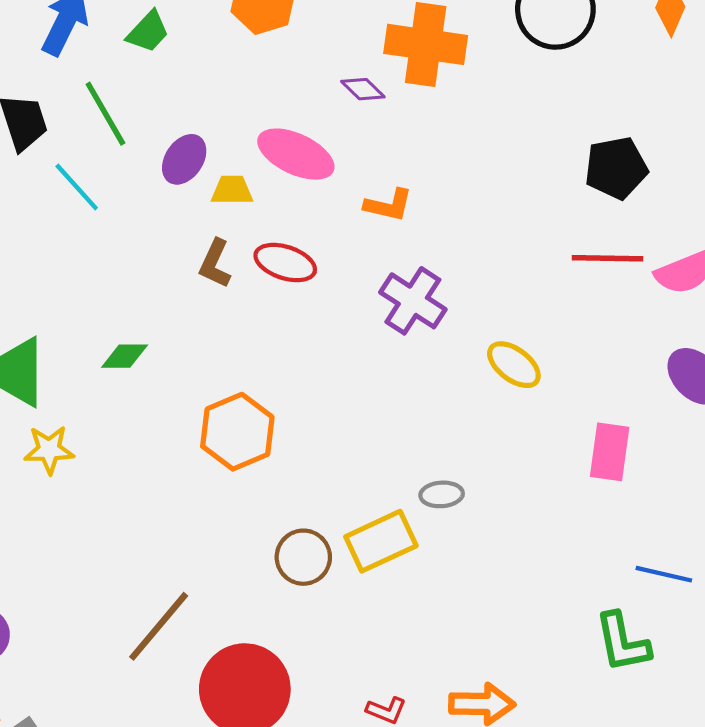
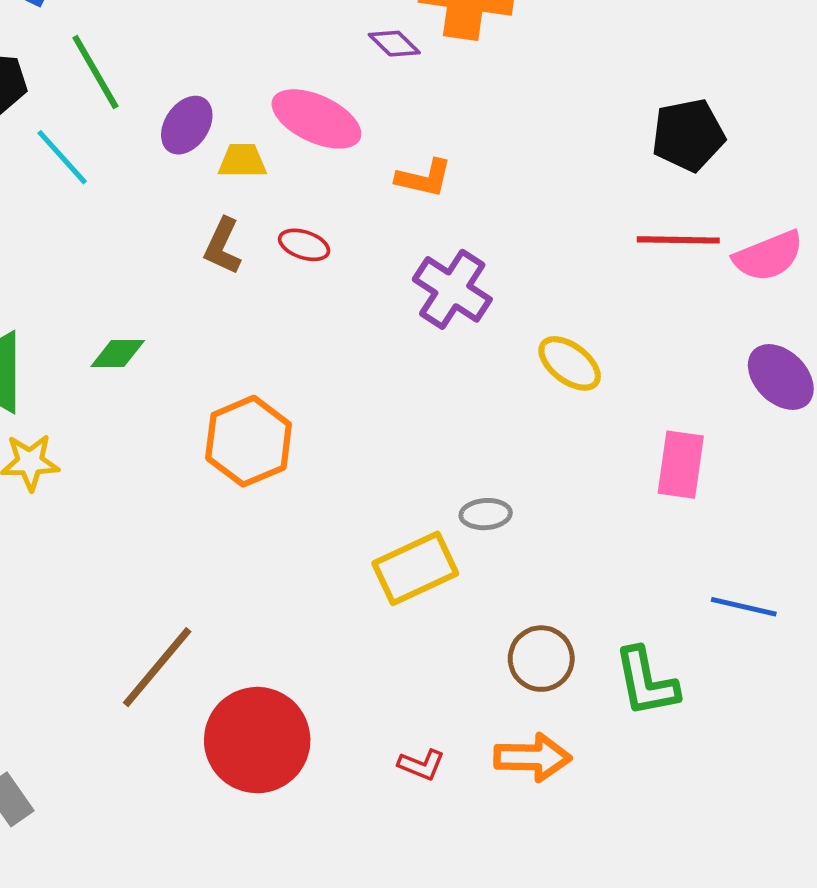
red ellipse: (285, 263) -> (304, 245), size x0.7
brown circle: (303, 557) -> (541, 659), moved
green L-shape: (622, 642) -> (646, 682), moved

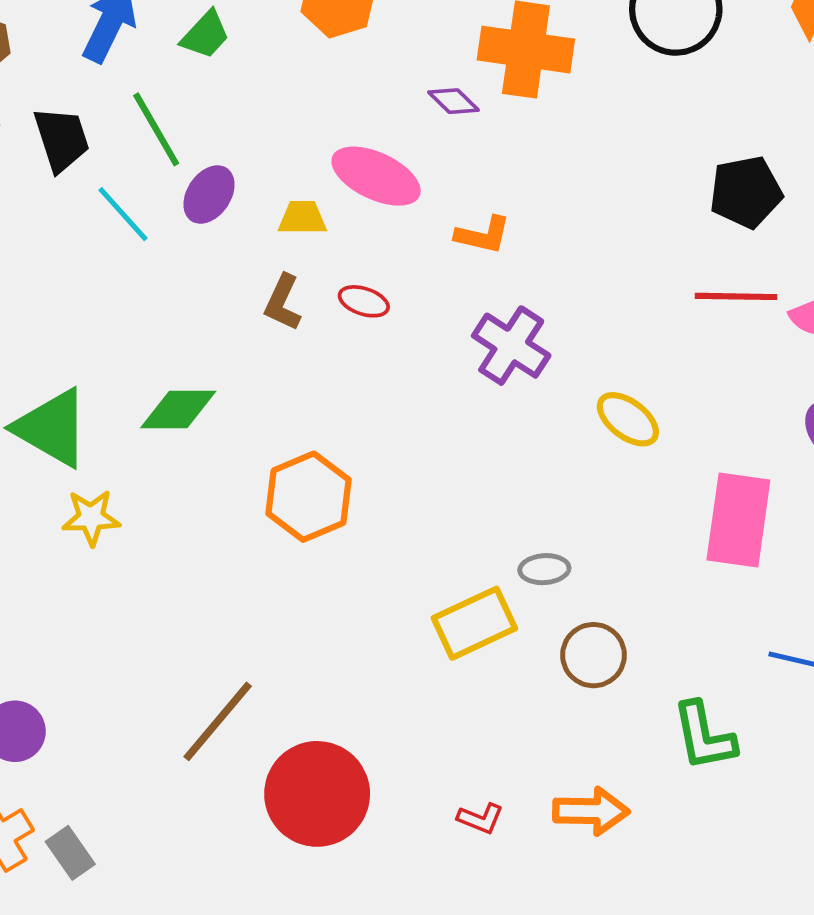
purple ellipse: (187, 125) -> (209, 194), moved
green diamond: (118, 354) -> (178, 409), size x1.4
pink rectangle: (681, 465) -> (738, 520), size x1.4
brown circle: (541, 659) -> (593, 655), moved

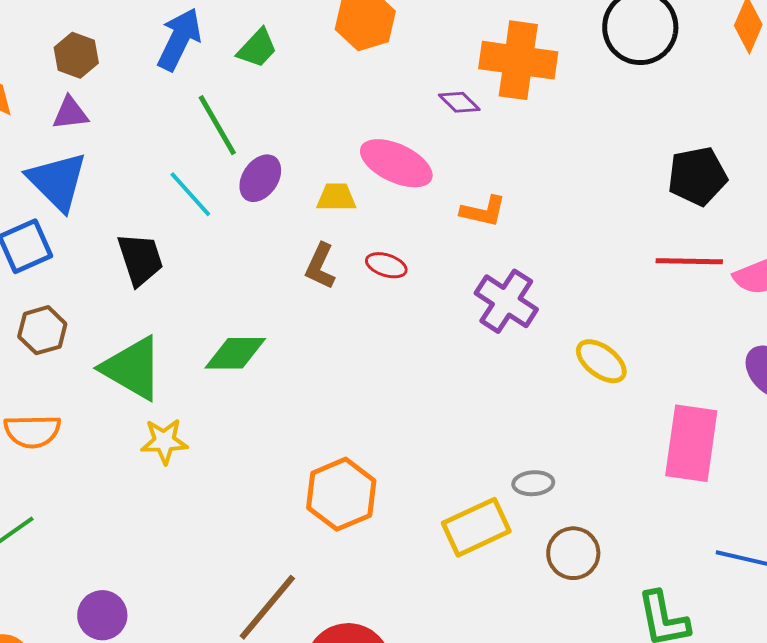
black trapezoid: (62, 139) -> (140, 259), moved
orange hexagon: (309, 497) -> (341, 494), moved

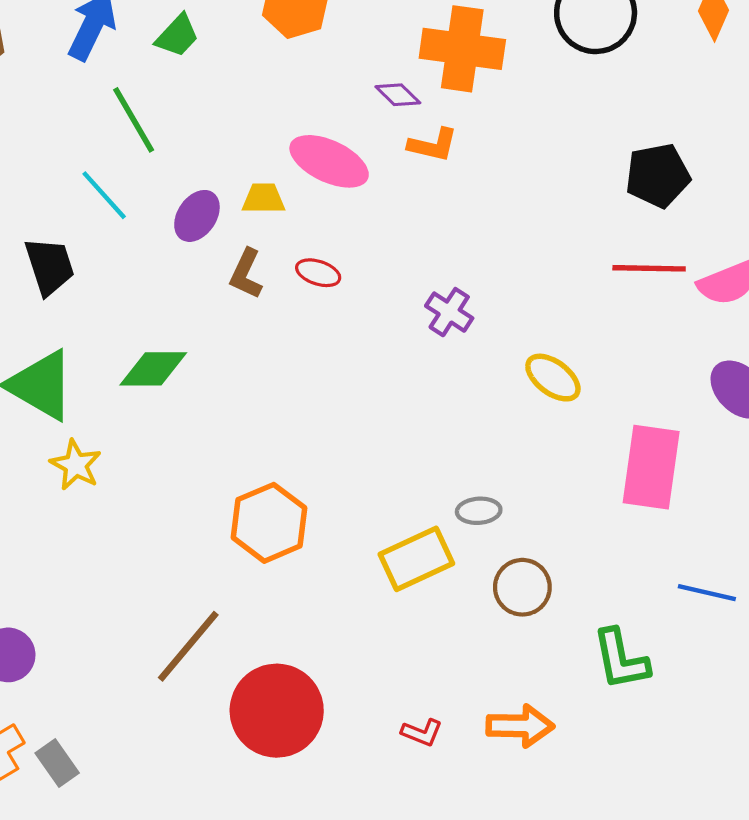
purple ellipse: (260, 178) -> (197, 216), moved
orange L-shape: (483, 211) -> (433, 145), moved
purple cross: (506, 301) -> (449, 312), size x0.7
yellow star: (164, 441) -> (76, 465), turned 30

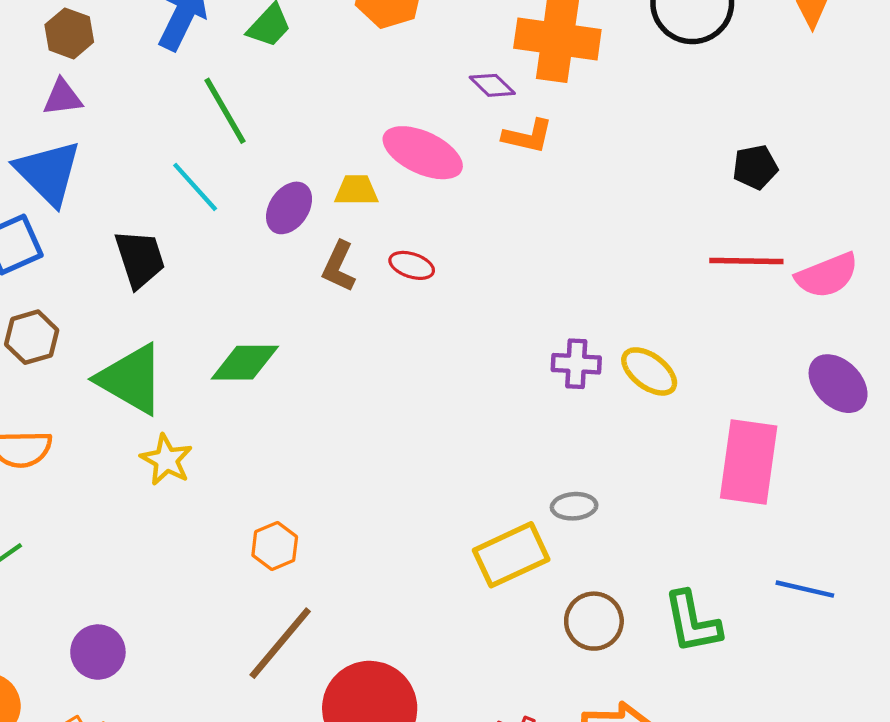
black pentagon: (658, 176) -> (755, 167), size x0.7
purple cross: (449, 312) -> (576, 364), moved, turned -30
orange hexagon: (269, 523) -> (275, 546), moved, size x0.6
brown circle: (522, 587) -> (594, 621), moved
green L-shape: (621, 659) -> (692, 622), moved

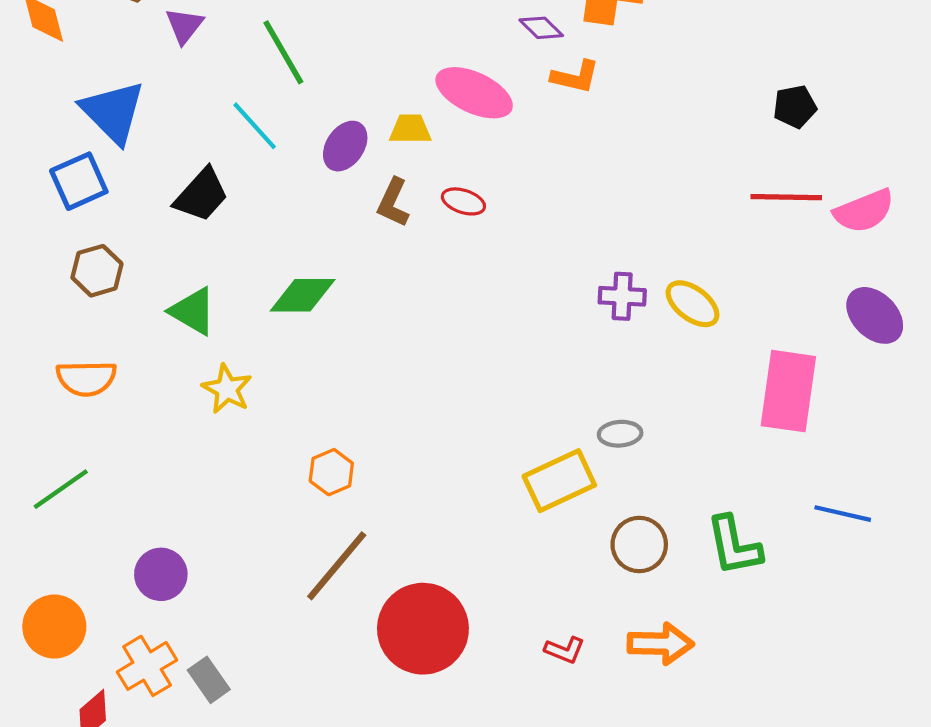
purple triangle: (63, 97) -> (184, 26), moved, turned -45
black trapezoid: (140, 259) -> (201, 195), turned 60
green triangle: (131, 379) -> (193, 311), size x0.7

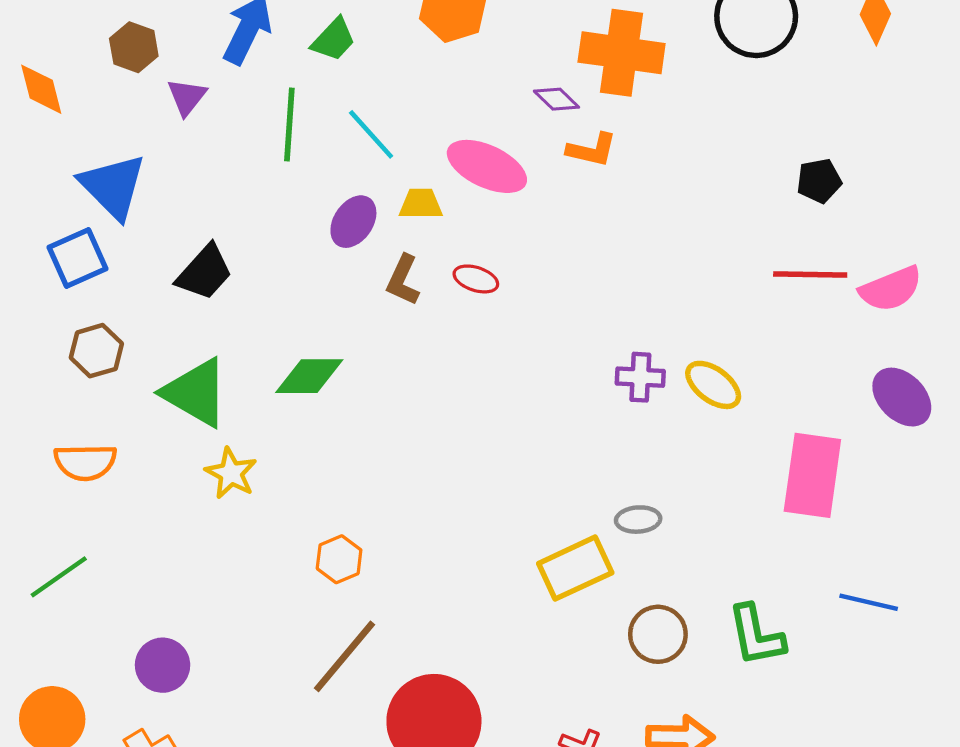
green line: (283, 52) -> (289, 124), turned 34
cyan line: (255, 126) -> (371, 134), moved
green triangle: (193, 311) -> (196, 393), size x1.4

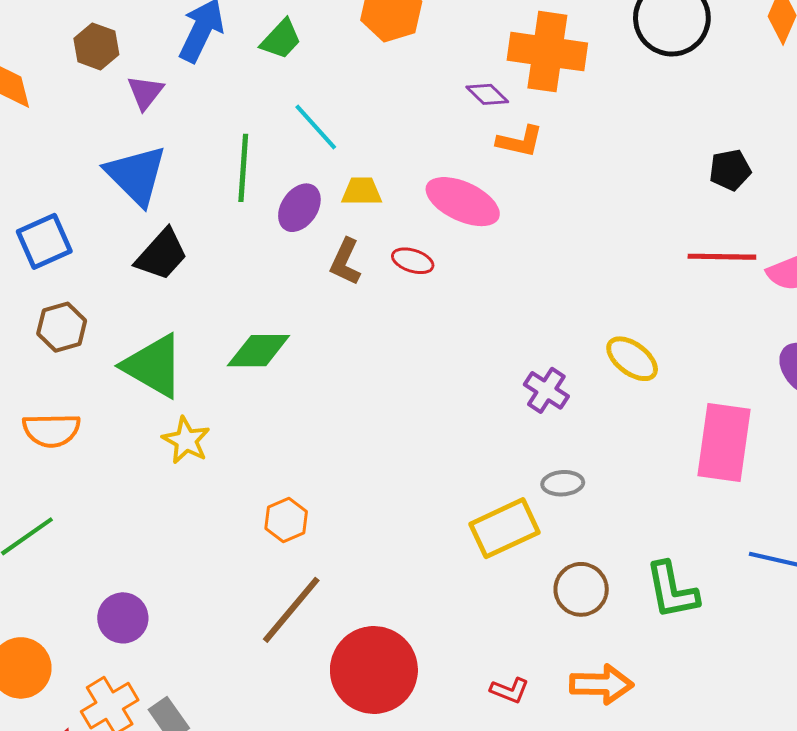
green line: (289, 124) -> (243, 168), moved
pink ellipse: (487, 166) -> (463, 202), moved
blue triangle: (113, 186) -> (136, 175), moved
purple cross: (640, 377) -> (546, 390), moved, turned 30

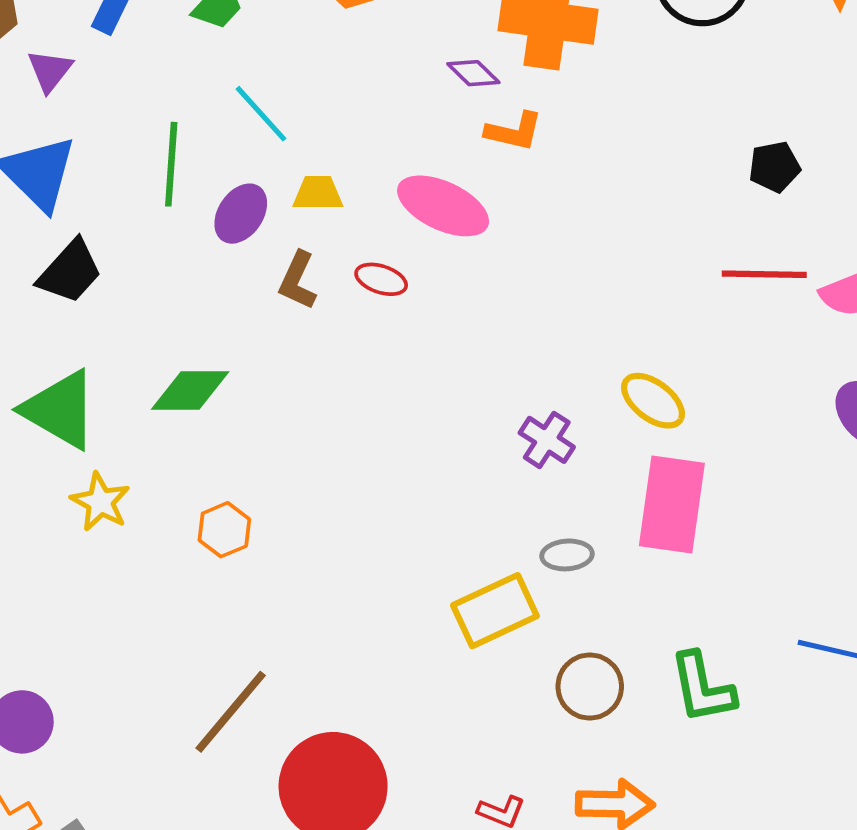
pink rectangle: (724, 442) -> (672, 504), moved
orange hexagon: (286, 520) -> (224, 530), moved

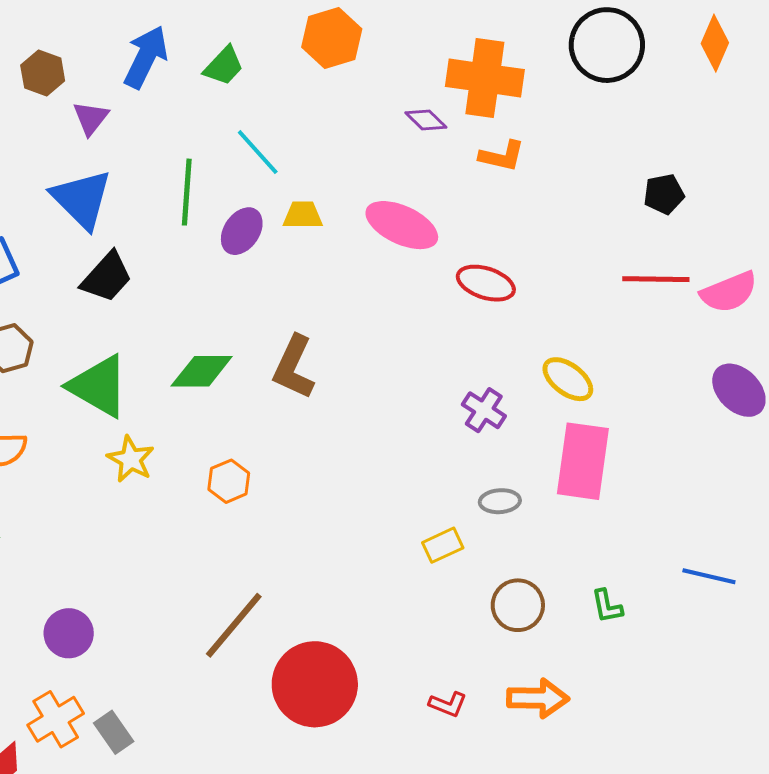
orange L-shape: (514, 131) -> (502, 156), moved
red ellipse: (381, 279) -> (486, 283), moved, size x1.4
brown L-shape: (298, 281) -> (294, 367), moved, size x1.4
yellow rectangle: (495, 611) -> (443, 545), size x0.6
green L-shape: (702, 688) -> (607, 606), size x0.6

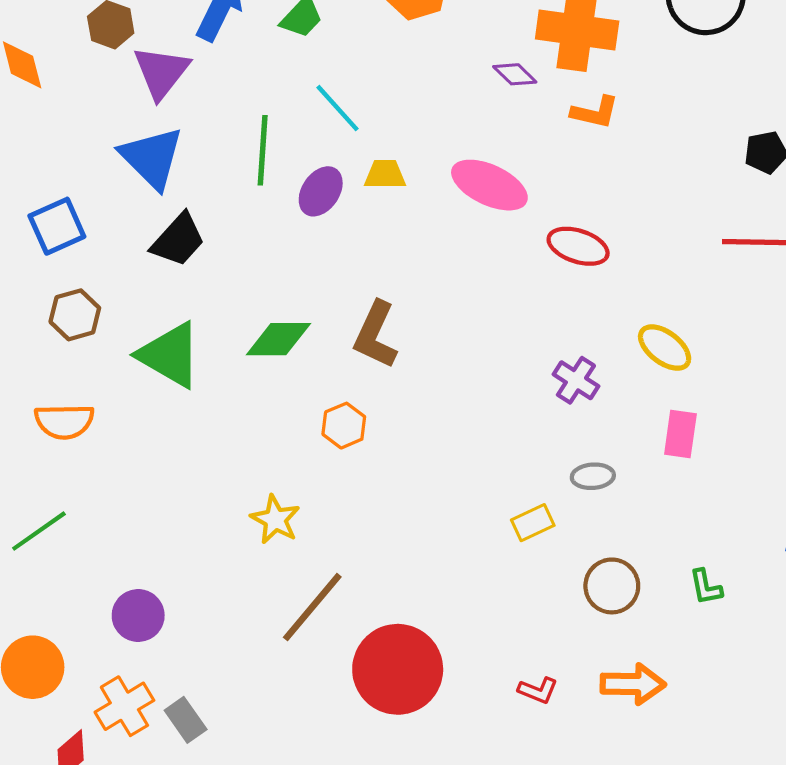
purple triangle: (91, 118) -> (161, 72), size x1.5
yellow star: (131, 459) -> (275, 519), moved
pink rectangle: (583, 461) -> (680, 434), size x0.6
orange hexagon: (229, 481) -> (344, 426), moved

